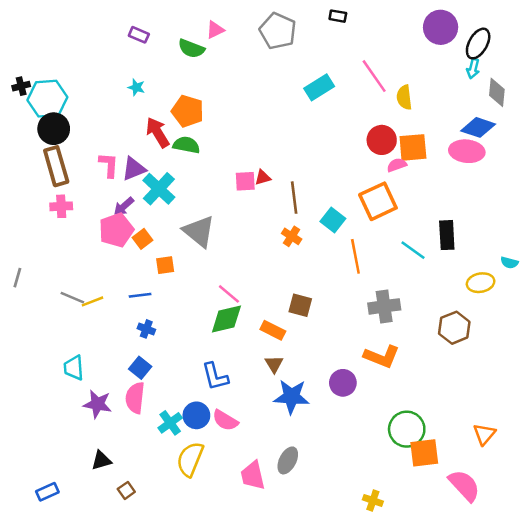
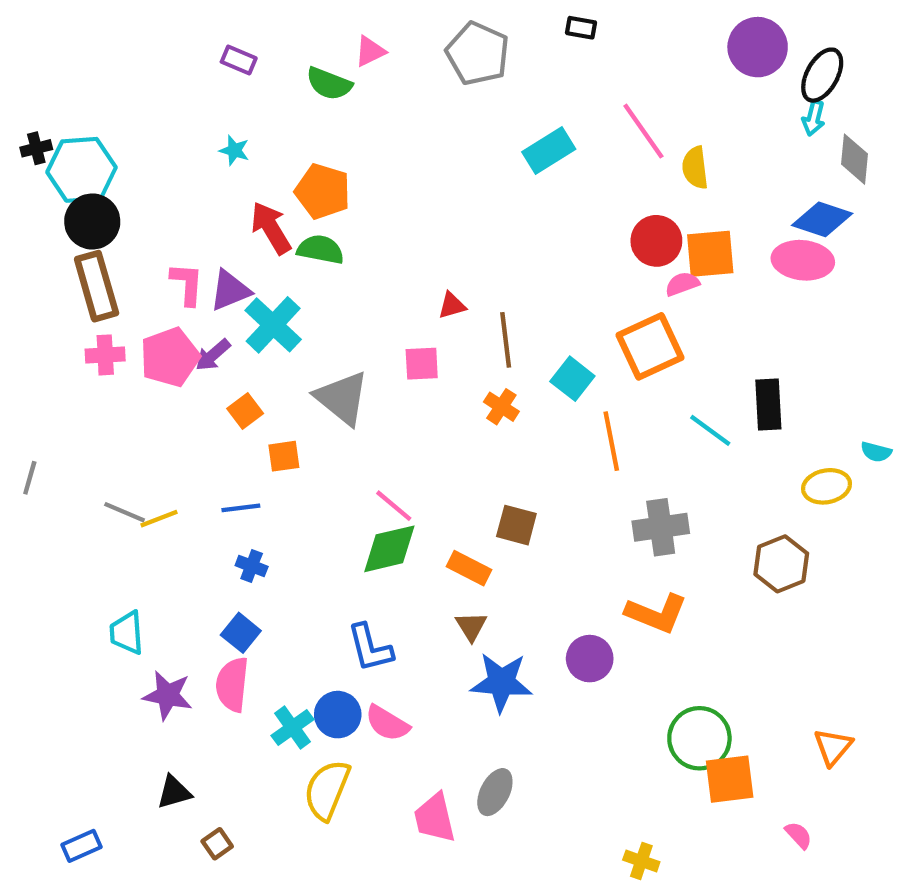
pink square: (245, 181) -> (422, 364), moved
pink pentagon: (116, 230) -> (170, 357), moved
pink semicircle: (464, 485) -> (799, 835), size x0.5

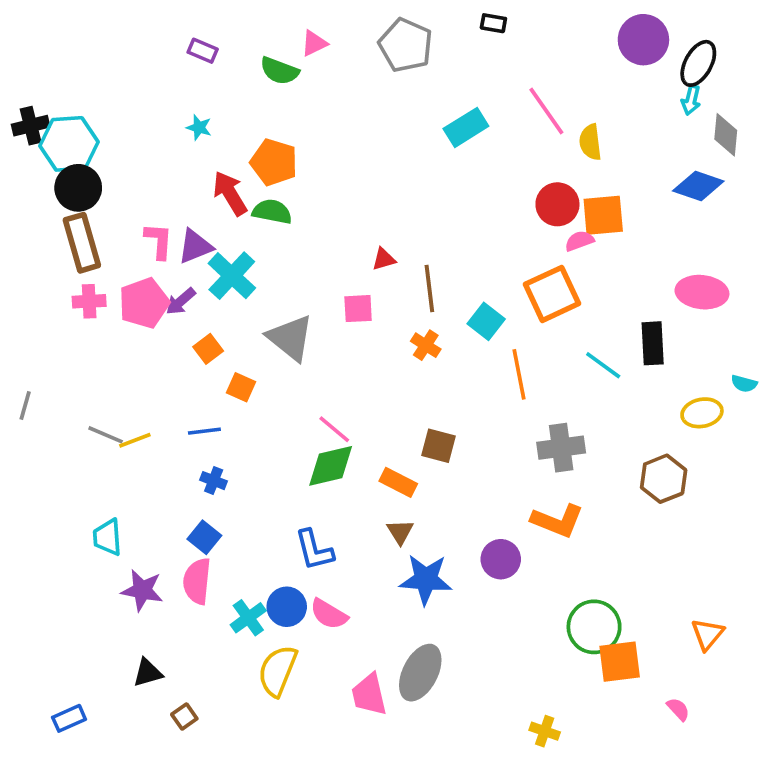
black cross: (36, 148) -> (31, 126), size x1.4
pink ellipse: (803, 260) -> (702, 292), moved
orange square: (284, 456) -> (241, 387), turned 32
gray ellipse: (495, 792) -> (420, 673), size x1.4

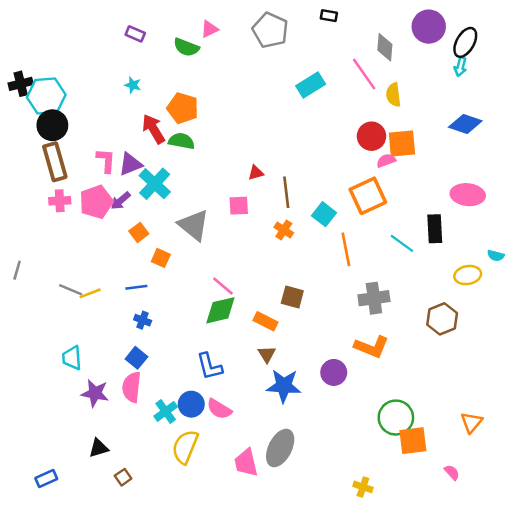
gray diamond: (726, 135) -> (385, 47), moved

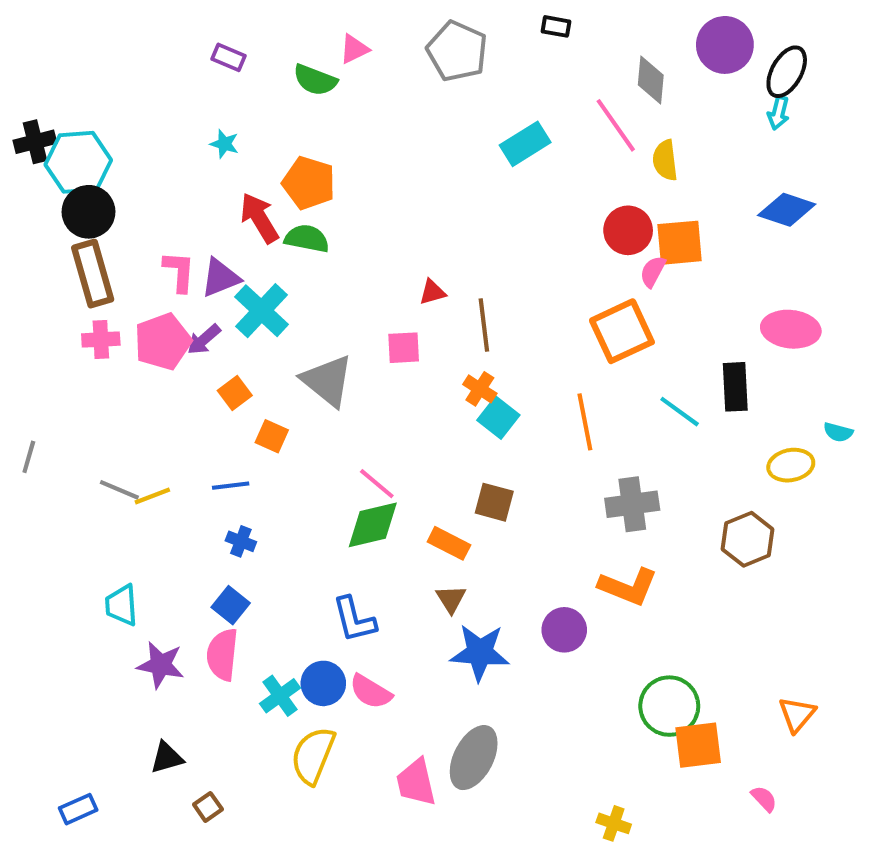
pink semicircle: (386, 161) -> (653, 272), turned -42
cyan square: (324, 214) -> (498, 418), moved

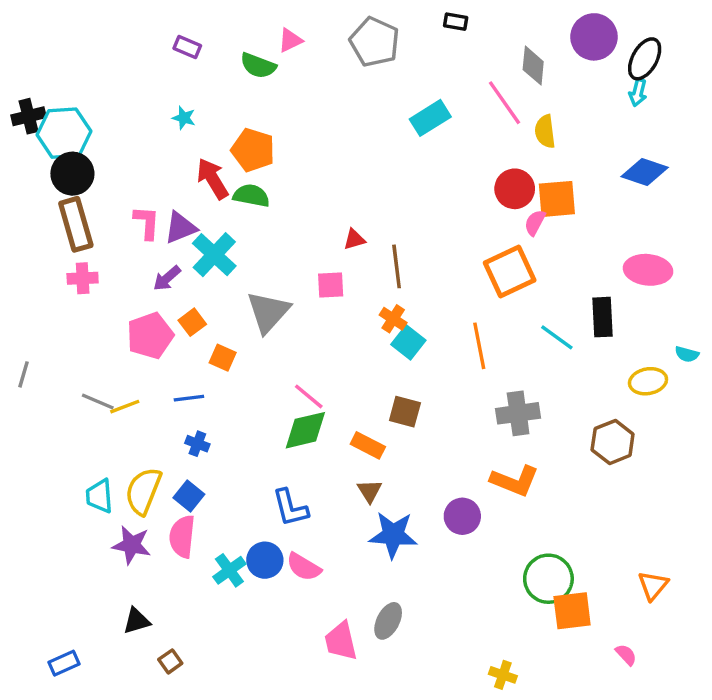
pink pentagon: (163, 342) -> (150, 336), moved
gray triangle: (327, 381) -> (268, 312), turned 33
yellow semicircle: (313, 755) -> (143, 491), moved
gray ellipse: (474, 758) -> (388, 621), size x0.7

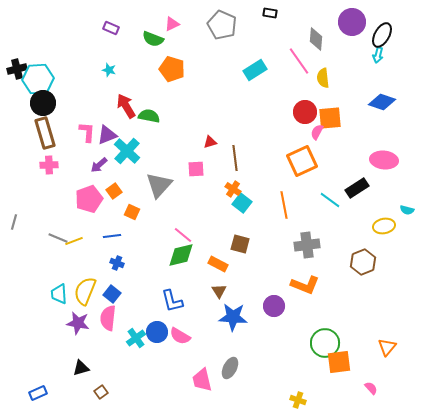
orange pentagon: (253, 150) -> (172, 69), moved
black rectangle: (602, 317) -> (357, 188), turned 60

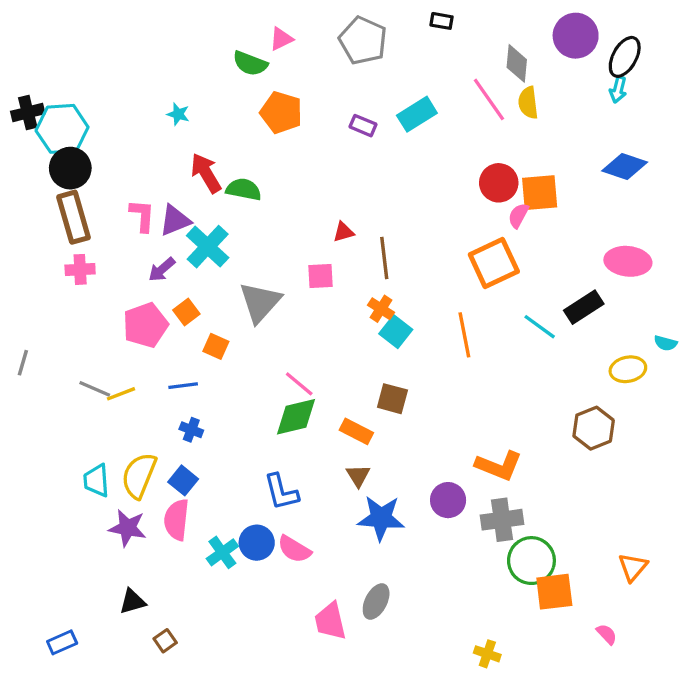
purple rectangle: (111, 28) -> (363, 126), moved
yellow semicircle: (323, 78) -> (528, 103), moved
gray cross: (307, 245) -> (502, 520), moved

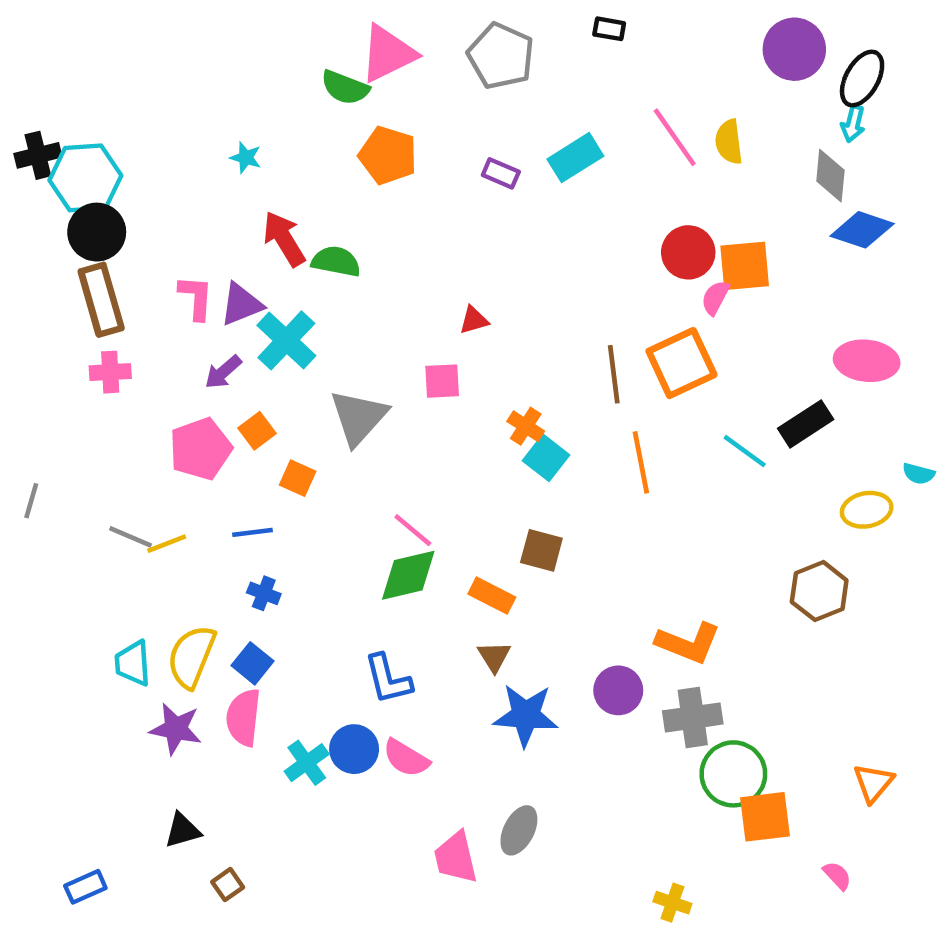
pink triangle: (281, 39) -> (388, 54), size x1.8
gray diamond: (517, 63) -> (830, 176), moved
brown line: (384, 258) -> (614, 374), moved

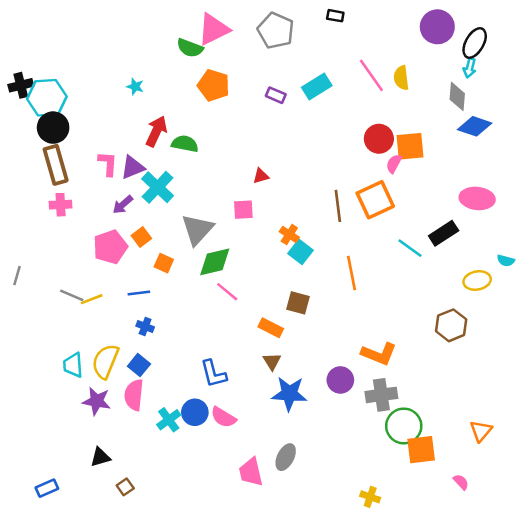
red arrow: (284, 239) -> (156, 131), turned 56
orange line: (641, 462) -> (352, 273), moved
green diamond: (408, 575) -> (215, 262), moved

